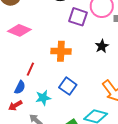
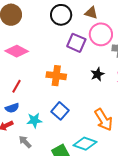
red line: (30, 69) -> (16, 86), moved
blue semicircle: (20, 87) -> (12, 108), turned 40

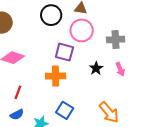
pink circle: (101, 34) -> (82, 30), moved
purple square: (76, 43) -> (64, 52), moved

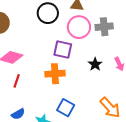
gray cross: (116, 39) -> (104, 27), moved
red line: (18, 92) -> (17, 81), moved

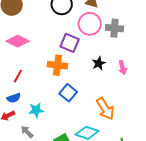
red line: (17, 81) -> (18, 76), moved
blue square: (66, 108) -> (68, 93), moved

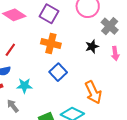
gray cross: (115, 28) -> (110, 26), moved, turned 30
purple square: (70, 43) -> (49, 14), moved

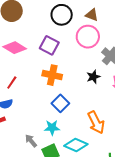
cyan star: (24, 86) -> (52, 128), moved
gray arrow: (13, 106) -> (31, 141), moved

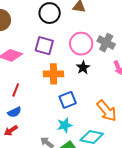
pink circle: (88, 37) -> (81, 44), moved
black star: (93, 77) -> (83, 68), moved
blue square: (60, 103) -> (68, 100), turned 36

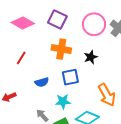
black star: (83, 68) -> (91, 57), moved
blue semicircle: (14, 112) -> (42, 82), moved

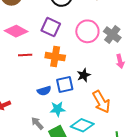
black star: (91, 57) -> (84, 75), moved
red line: (21, 58) -> (25, 55), moved, turned 56
blue semicircle: (42, 82) -> (44, 91), moved

